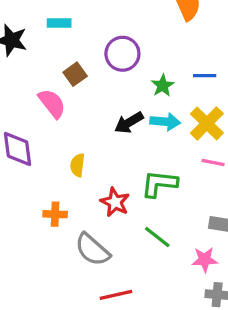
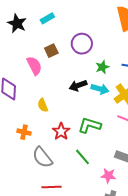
cyan rectangle: (59, 23) -> (47, 18), turned -40
yellow semicircle: (77, 165) -> (43, 105), turned -40

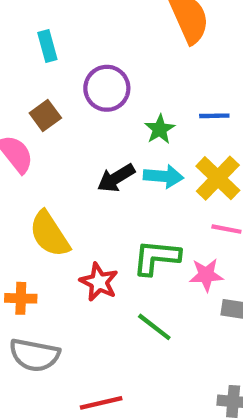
cyan rectangle: (47, 18) -> (47, 46), moved, turned -64
yellow semicircle: (43, 105) -> (49, 234), size x1.6
gray semicircle: (42, 157) -> (34, 355), moved, turned -30
pink star: (108, 176) -> (206, 275), moved

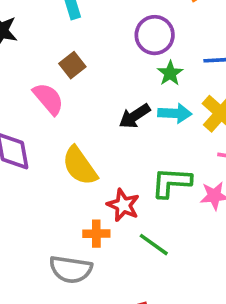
purple circle: (107, 88) -> (155, 35), moved
orange cross: (21, 298) -> (96, 234), moved
green line: (154, 327) -> (154, 245), moved

